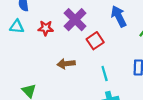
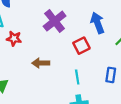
red star: (46, 28) -> (14, 38), moved
red square: (95, 41) -> (81, 46), moved

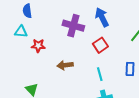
purple cross: (55, 21) -> (73, 26), turned -30
blue arrow: (98, 23) -> (102, 17), moved

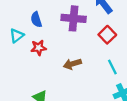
blue semicircle: (27, 11) -> (36, 20), moved
cyan triangle: (21, 32) -> (17, 36), turned -32

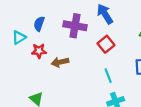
blue semicircle: (36, 20) -> (39, 24), turned 32
brown arrow: (72, 64) -> (60, 62), moved

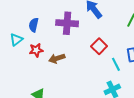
red square: (106, 44) -> (99, 46), moved
cyan line: (108, 76) -> (116, 64), moved

